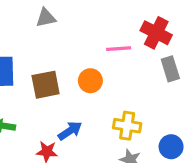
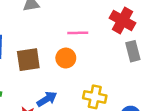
pink line: (119, 49) -> (78, 33), moved

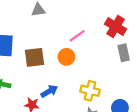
pink line: (78, 33) -> (77, 36), turned -35

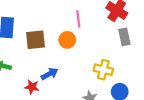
pink line: (77, 36) -> (78, 19), turned -63
yellow cross: (90, 91) -> (103, 70), moved

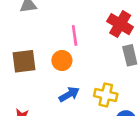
blue arrow: (50, 74) -> (69, 94), moved

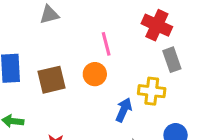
blue arrow: (69, 94) -> (124, 110), moved, turned -30
yellow cross: (106, 95) -> (152, 91), moved

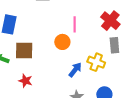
brown square: (51, 80) -> (24, 50), moved

